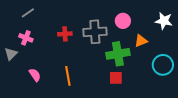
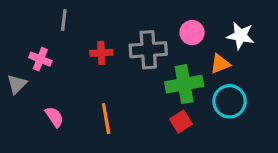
gray line: (28, 13) -> (64, 20), moved, turned -48
white star: (164, 21) -> (240, 36), moved
cyan circle: (163, 65) -> (230, 101), moved
red square: (116, 78) -> (181, 122), turned -32

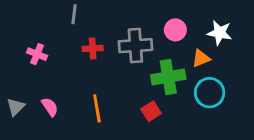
gray line: (64, 20) -> (74, 14), moved
gray triangle: (17, 84) -> (16, 107), moved
red square: (181, 122) -> (151, 111), moved

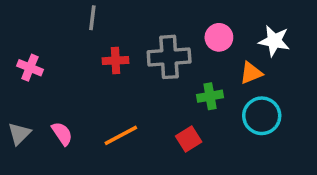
pink cross: (37, 54) -> (30, 68), moved
green cross: (168, 77) -> (210, 96), size x0.6
orange line: (97, 108) -> (121, 135), turned 72

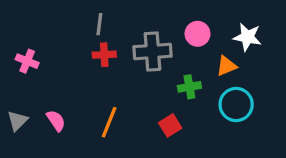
gray line: (92, 18) -> (99, 24), moved
orange line: (121, 135) -> (109, 122), turned -40

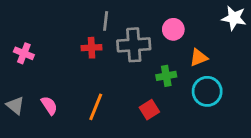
gray line: (99, 24) -> (106, 21), moved
white star: (247, 37) -> (234, 18), moved
gray triangle: (17, 121) -> (15, 105), turned -36

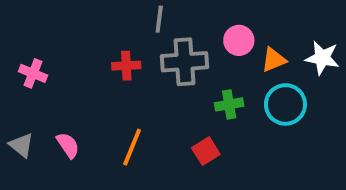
white star: (234, 18) -> (322, 58), moved
gray line: (106, 21) -> (159, 19), moved
orange triangle: (199, 58) -> (274, 60), moved
cyan circle: (207, 91) -> (285, 104), moved

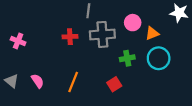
white star: (322, 58) -> (179, 13), moved

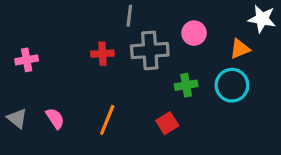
orange triangle: (152, 33) -> (240, 49), moved
pink cross: (18, 41) -> (27, 60), turned -32

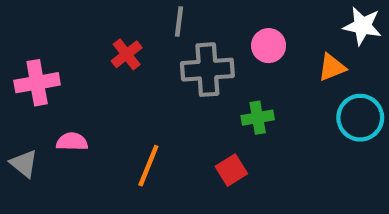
red cross: (102, 54) -> (127, 54), moved, turned -35
pink cross: (27, 60) -> (37, 83), size x1.4
cyan circle: (232, 85) -> (360, 118), moved
pink semicircle: (55, 118) -> (72, 142), moved, turned -55

